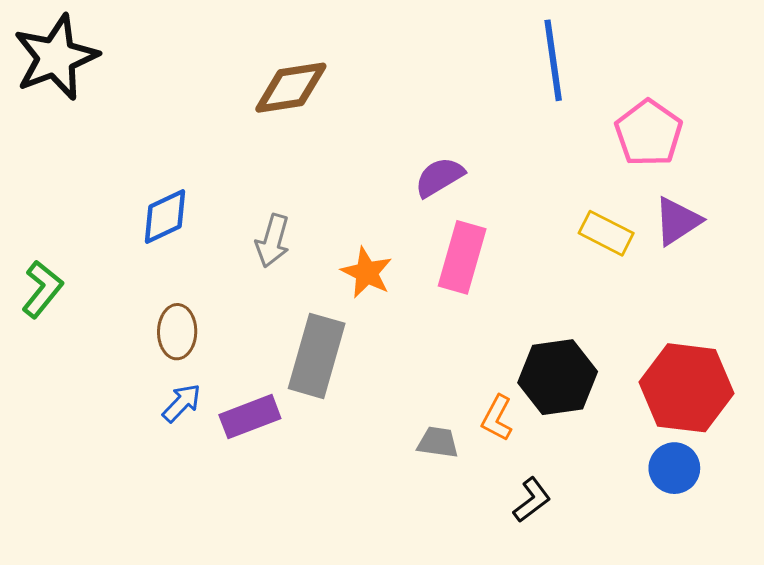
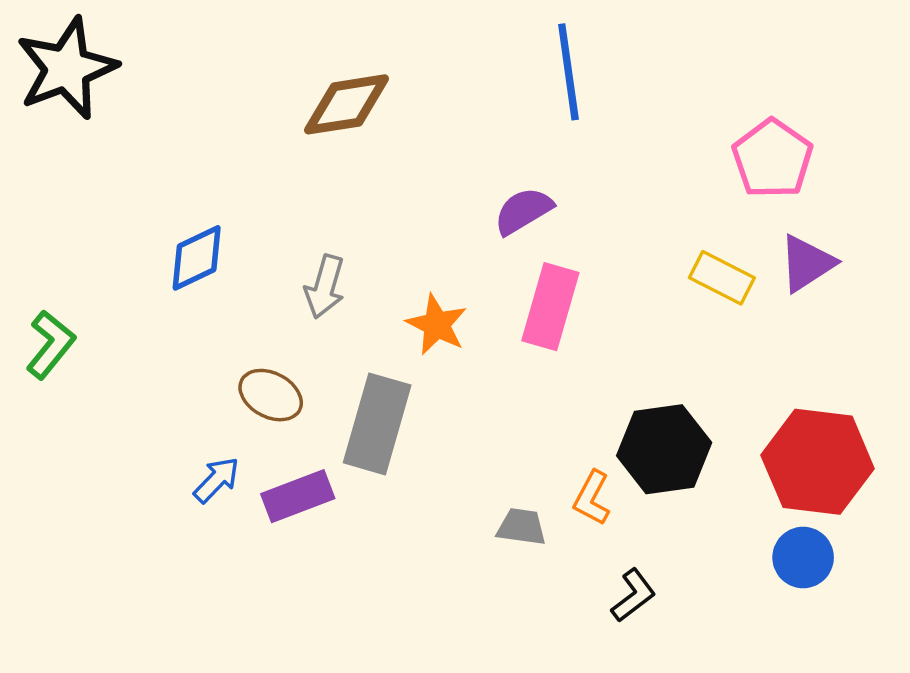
blue line: (553, 60) -> (568, 72), moved
brown ellipse: (177, 332) -> (271, 395), moved, turned -63

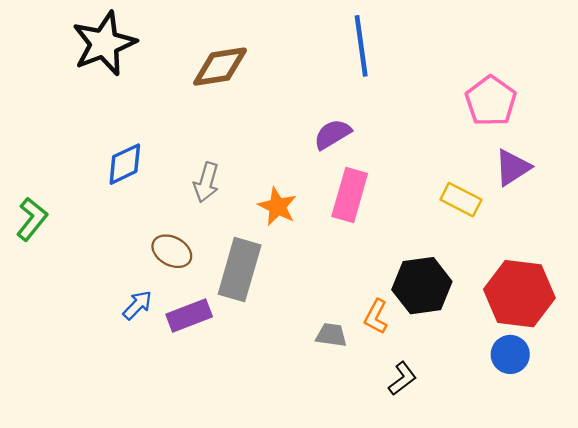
black star: (67, 68) -> (104, 44), moved
yellow rectangle: (722, 278) -> (461, 200), moved

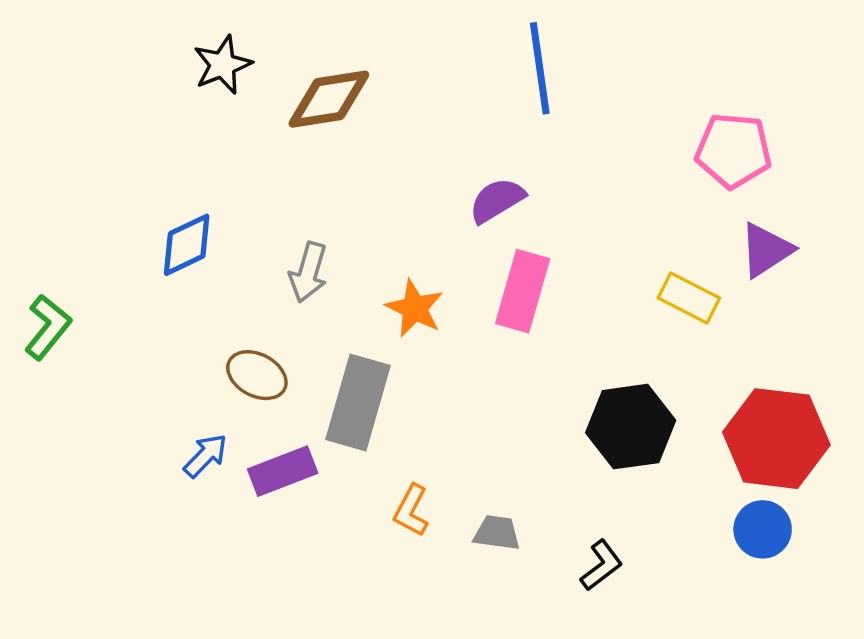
black star: (104, 44) -> (223, 65), moved, size x0.6
pink pentagon: (491, 101) -> (733, 151), turned -30
orange L-shape: (376, 317) -> (411, 511), moved
gray trapezoid: (331, 335) -> (497, 533), moved

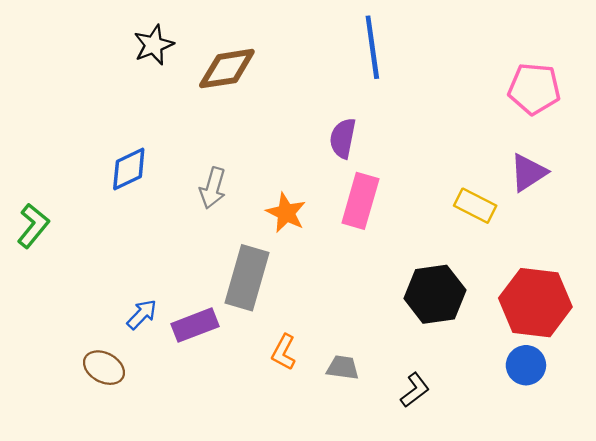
pink pentagon: (733, 151) -> (534, 89), moved
purple semicircle: (497, 200) -> (343, 138), turned -48
brown ellipse: (257, 375) -> (104, 368), moved

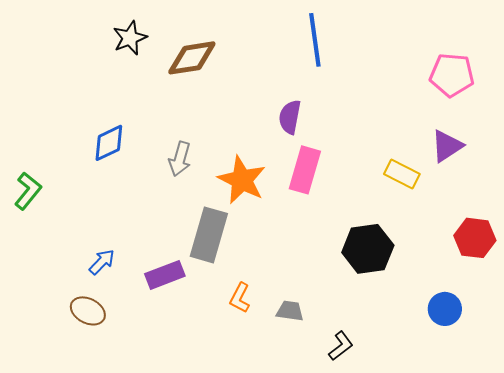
orange star: (286, 213) -> (242, 180), size x1.4
red hexagon: (535, 303) -> (475, 238), moved, size x0.7
blue arrow: (142, 314) -> (102, 262), moved
black L-shape: (415, 390) -> (341, 346), moved

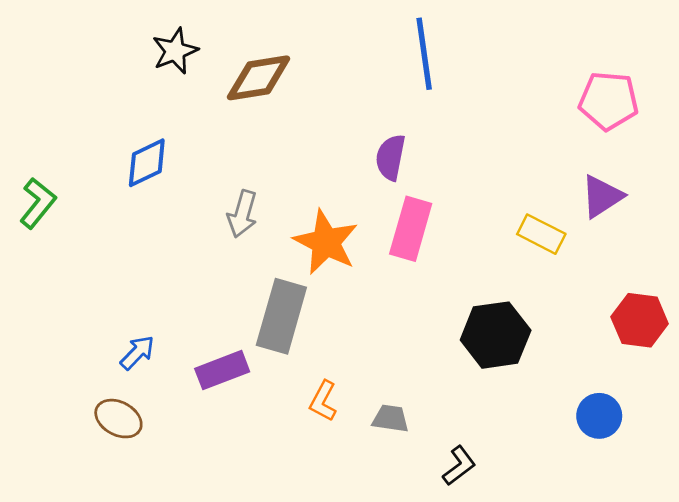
blue diamond: (109, 143) -> (147, 163), moved
green L-shape: (28, 191) -> (38, 203), moved

